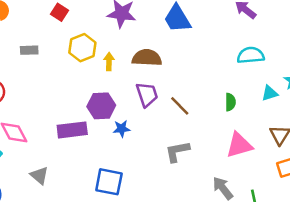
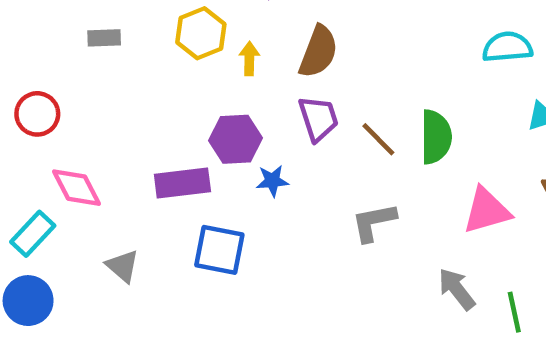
brown semicircle: (147, 58) -> (318, 52), turned 108
green semicircle: (230, 102) -> (436, 137), moved, size x1.6
blue square: (109, 182) -> (219, 250), moved

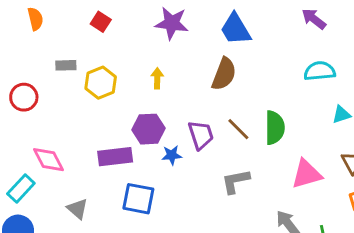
yellow hexagon: (201, 33) -> (101, 83), moved
brown semicircle: (318, 52) -> (224, 74), moved
red circle: (37, 114) -> (24, 97), moved
purple trapezoid: (318, 119) -> (201, 135), moved

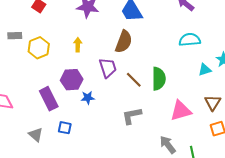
purple trapezoid: (201, 135) -> (108, 68), moved
purple rectangle: (115, 157) -> (49, 99), turned 70
blue square: (138, 199) -> (65, 128), size x0.6
gray triangle: (77, 209) -> (36, 135), moved

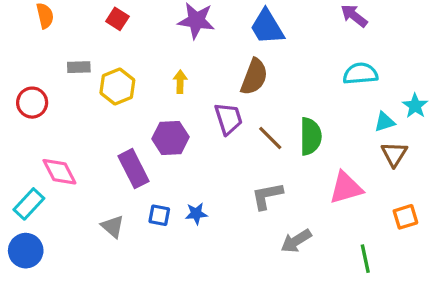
blue star: (88, 98) -> (196, 214), moved
brown triangle: (213, 103) -> (394, 154), moved
gray arrow: (168, 145) -> (296, 241), moved, turned -84

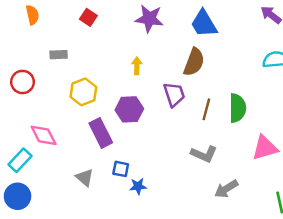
yellow hexagon: (117, 86) -> (83, 92), moved
brown line: (270, 138) -> (206, 109), turned 60
gray L-shape: (267, 196) -> (204, 154), turned -145
blue star: (196, 214) -> (138, 186), moved

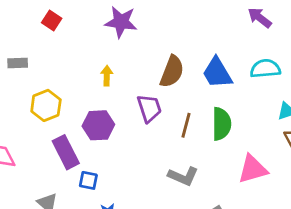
blue trapezoid: (204, 24) -> (217, 73), moved
blue square: (121, 169) -> (88, 180), moved

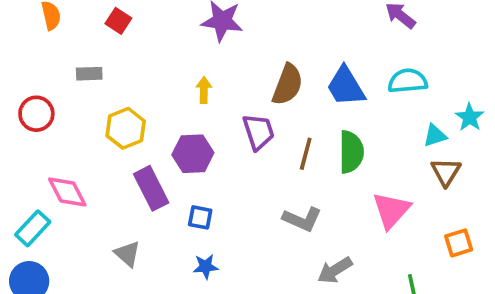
red square: (52, 21) -> (118, 21), moved
pink triangle: (253, 169) -> (391, 210), turned -32
blue square: (88, 180) -> (200, 217), moved

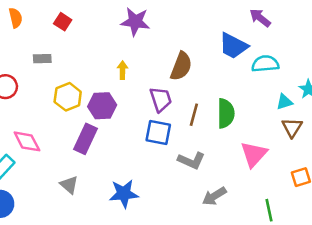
blue trapezoid: (346, 86) -> (233, 46), moved, turned -32
purple hexagon: (193, 154) -> (102, 106), moved
purple rectangle: (151, 188) -> (86, 139), turned 52
blue square: (200, 217) -> (158, 133), moved, size x1.5
blue star: (206, 267) -> (124, 194), size x1.6

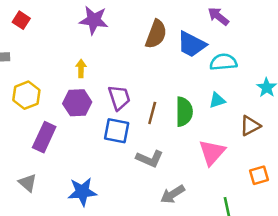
brown semicircle: (181, 66) -> (156, 34), moved
cyan triangle: (284, 102) -> (217, 100), moved
purple hexagon: (102, 106) -> (77, 103), moved
brown triangle: (292, 127) -> (250, 126), turned 30

